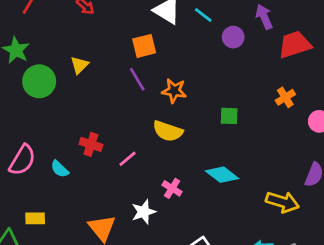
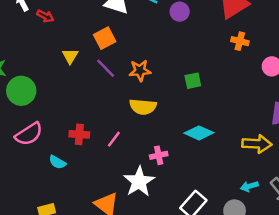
yellow triangle: (79, 65) -> (70, 56), moved
orange cross: (285, 97) -> (240, 41), moved, turned -30
pink semicircle: (22, 160) -> (29, 134), moved, turned 40
pink cross: (172, 188) -> (159, 155), turned -30
white star: (144, 212) -> (139, 182), size x1.4

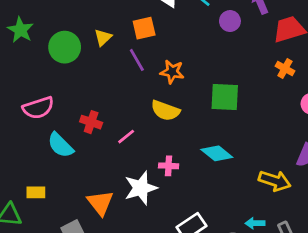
green square: (193, 81) -> (225, 97), size x1.6
green circle: (21, 91) -> (65, 47), moved
cyan semicircle: (57, 162) -> (60, 145), size x1.5

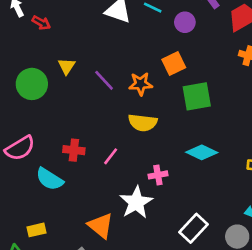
orange square: (144, 28) -> (174, 63), moved

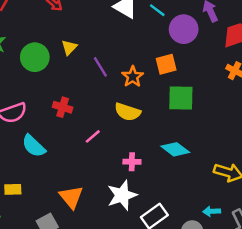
purple circle: (185, 22) -> (184, 29), size x1.5
orange star: (141, 84) -> (133, 77), turned 30
red cross: (74, 150) -> (63, 107), moved
white star: (136, 202) -> (122, 195), moved

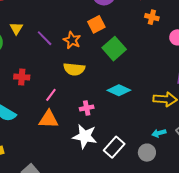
green square: (181, 98) -> (114, 49), turned -30
white star: (122, 195) -> (85, 136), turned -30
orange triangle: (71, 197) -> (49, 119), moved, turned -35

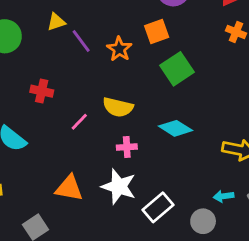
yellow triangle: (16, 28) -> (56, 22), moved, turned 32
yellow semicircle: (74, 69) -> (118, 107), moved
orange triangle: (49, 119) -> (69, 188), moved

